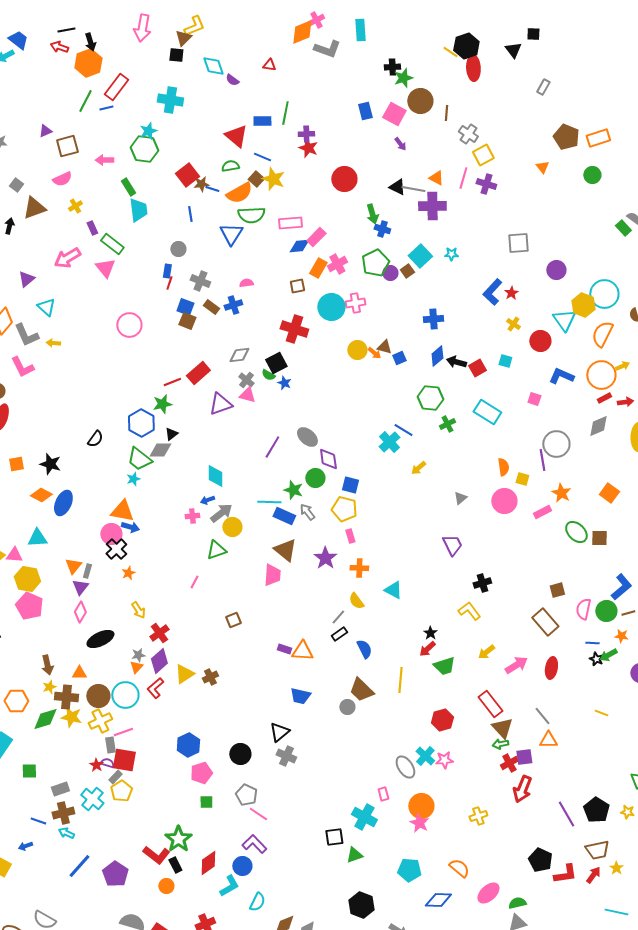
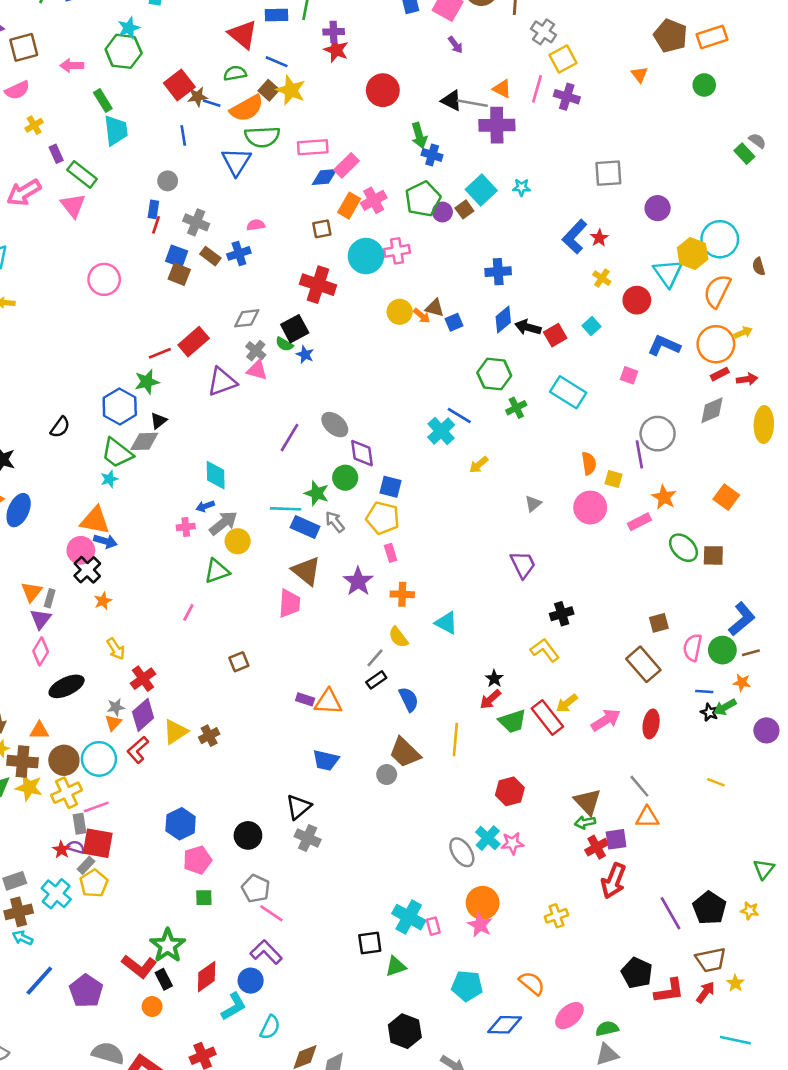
cyan square: (505, 361) -> (591, 326), turned 32
red rectangle: (490, 704) -> (547, 717), moved
pink rectangle: (383, 794) -> (433, 926), moved

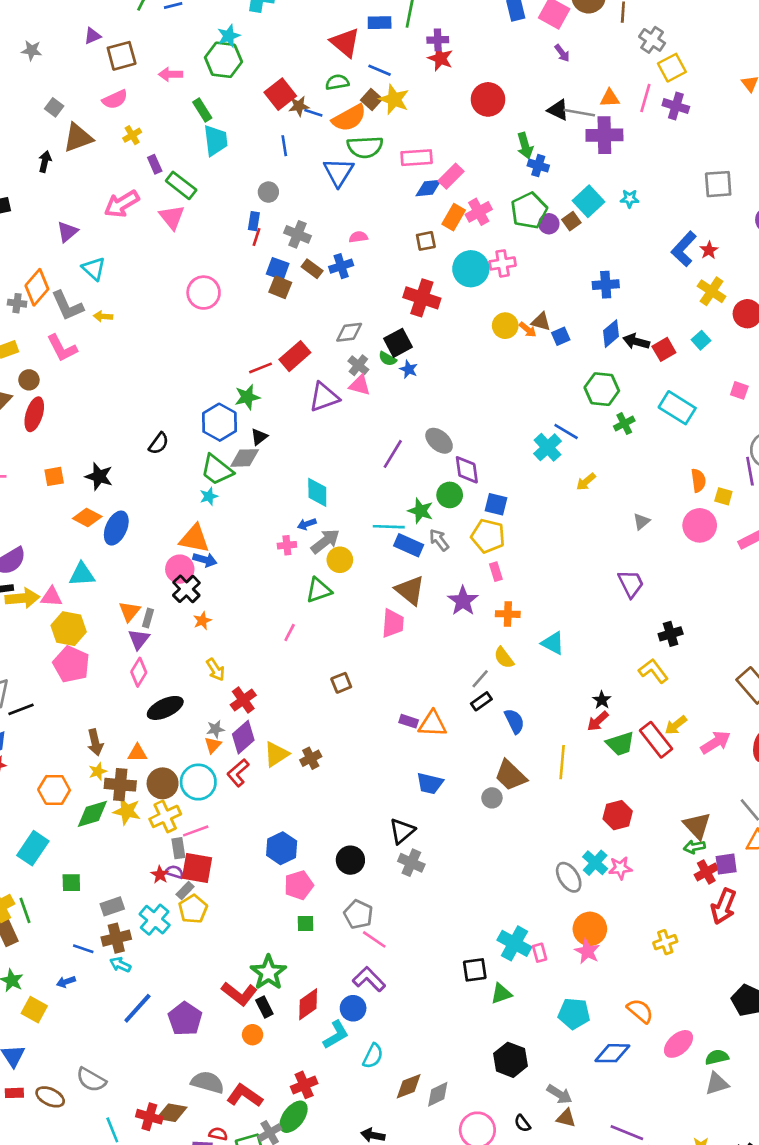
orange triangle: (502, 89) -> (610, 98), turned -30
yellow cross: (602, 278) -> (712, 291), size x1.5

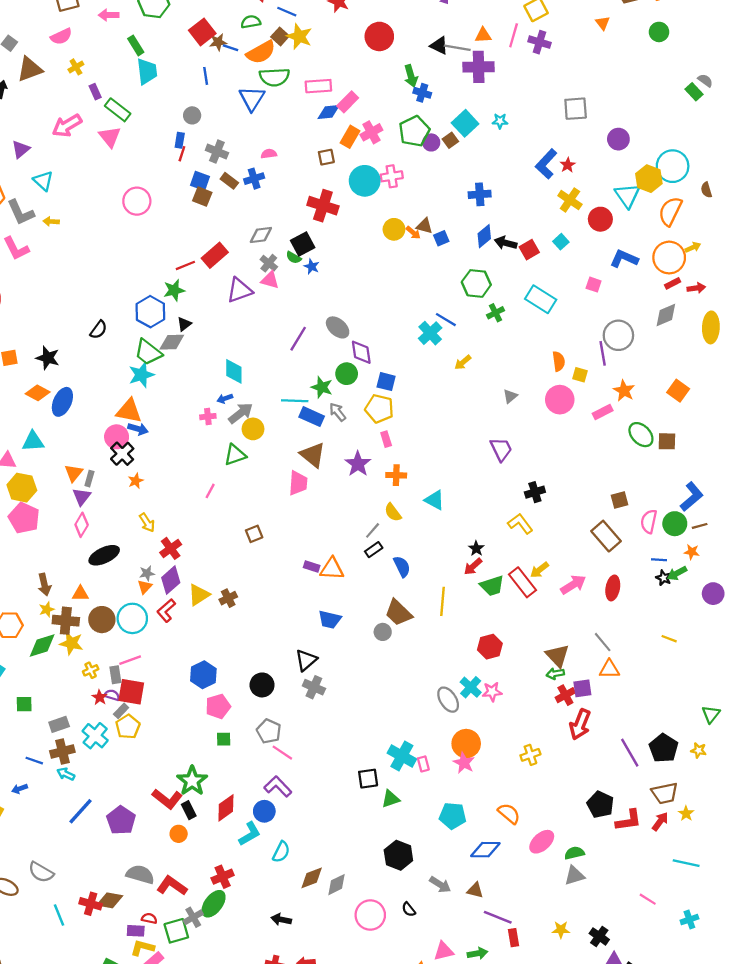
cyan star: (209, 496) -> (141, 375), size x1.6
yellow cross: (165, 816) -> (91, 670), moved, size x0.6
brown triangle: (566, 1118) -> (475, 890), moved

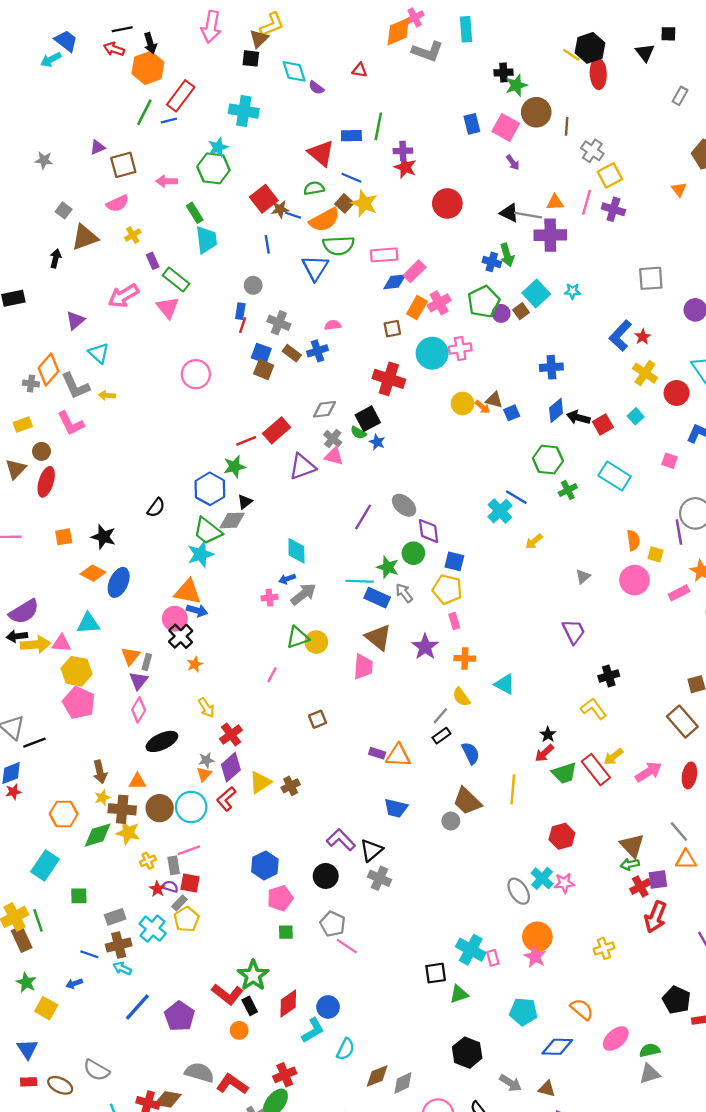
green arrow: (411, 76) -> (507, 255), moved
yellow circle: (253, 429) -> (316, 642), moved
red square: (131, 692) -> (190, 883), size x0.7
purple L-shape: (278, 786) -> (341, 840), moved

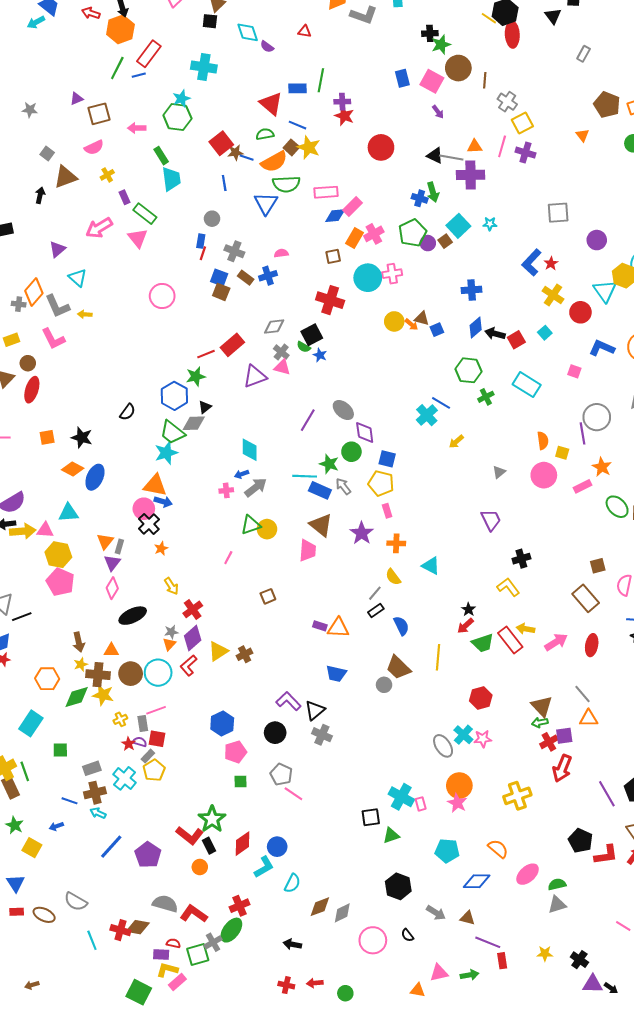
yellow arrow: (613, 757) -> (525, 629), turned 48
yellow cross: (604, 948) -> (517, 796), size x1.5

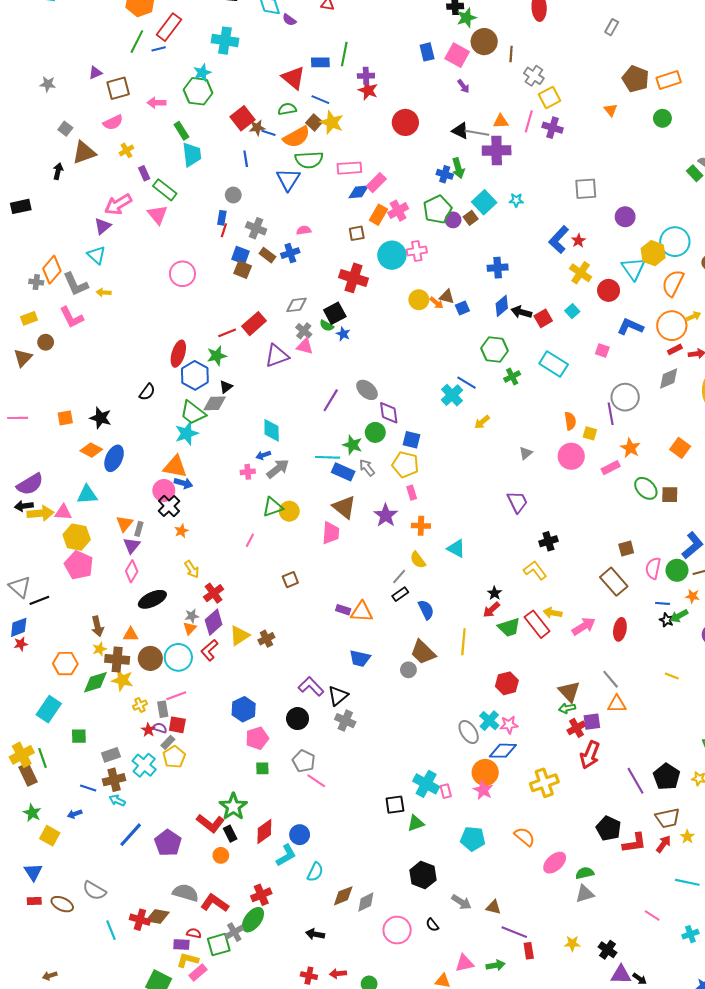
purple triangle: (57, 249) -> (103, 226), moved
red ellipse: (32, 390) -> (178, 354), moved
blue diamond: (477, 881) -> (503, 751), moved

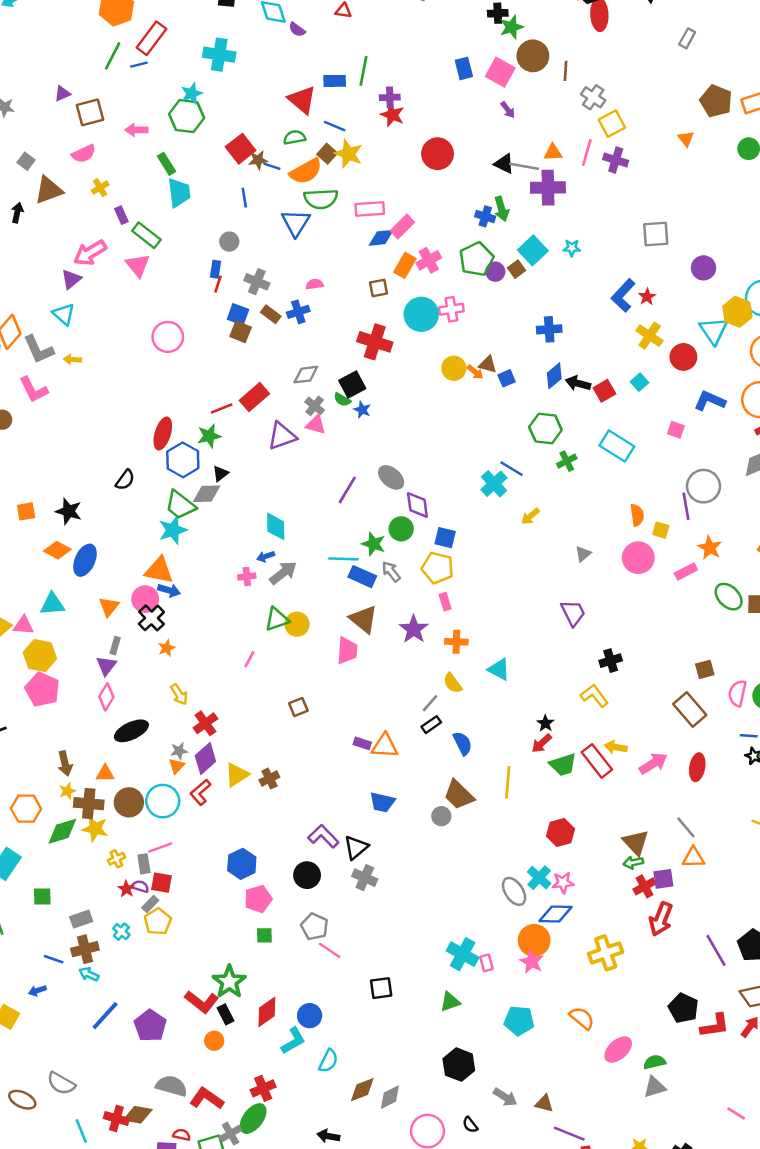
orange triangle: (124, 524) -> (109, 607), moved
cyan cross: (144, 765) -> (121, 932), size x0.6
black square: (395, 805) -> (381, 988), moved

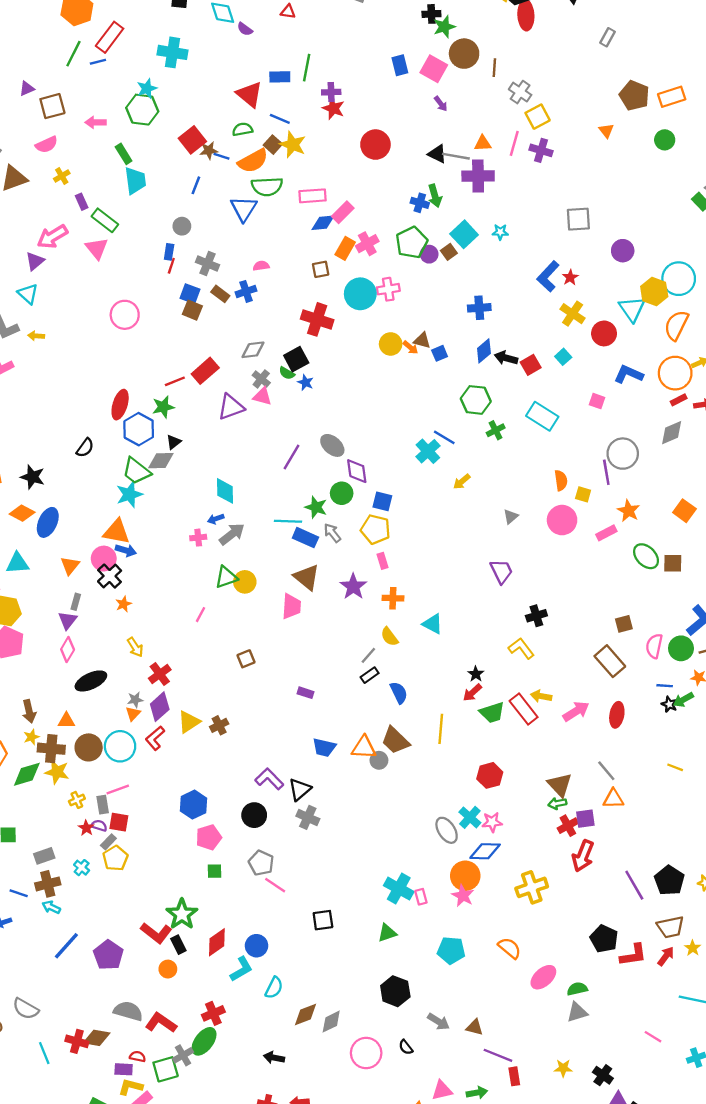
blue line: (244, 198) -> (196, 185), turned 30
orange triangle: (385, 746) -> (364, 747), moved

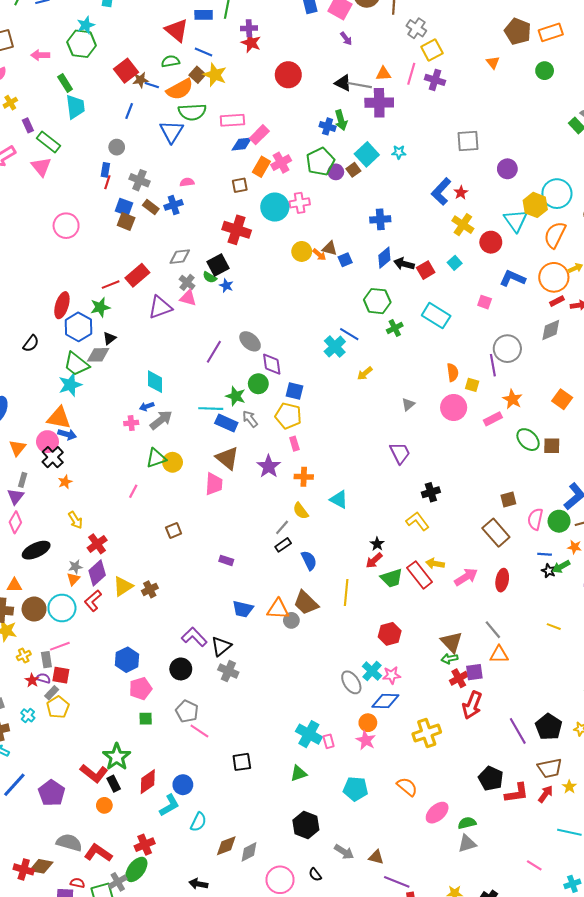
orange circle: (465, 876) -> (368, 723), size x0.7

